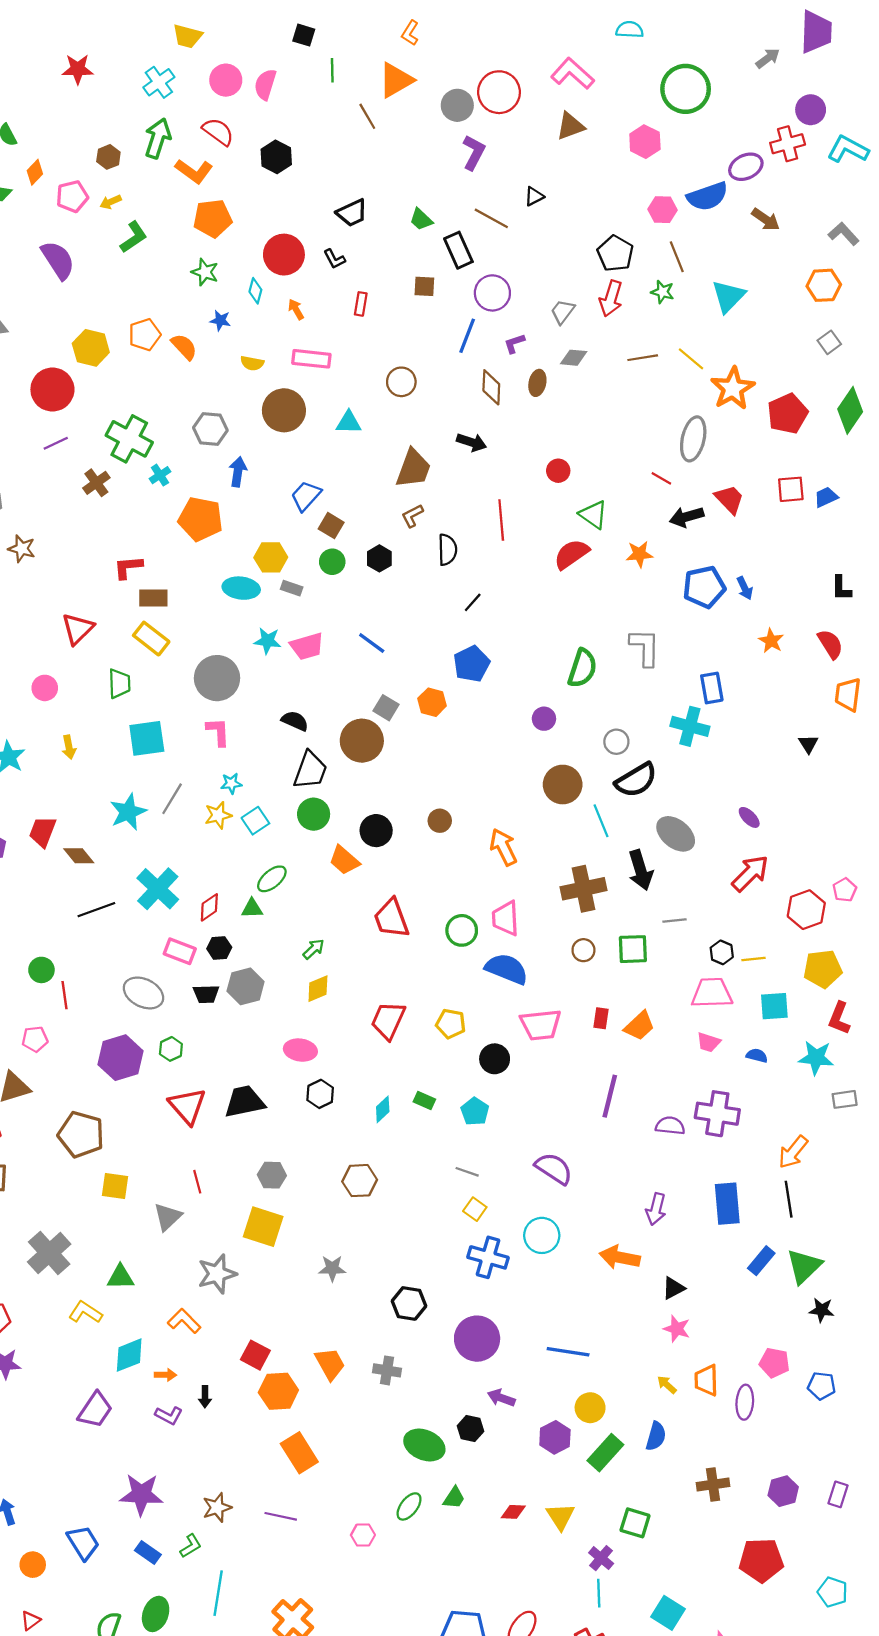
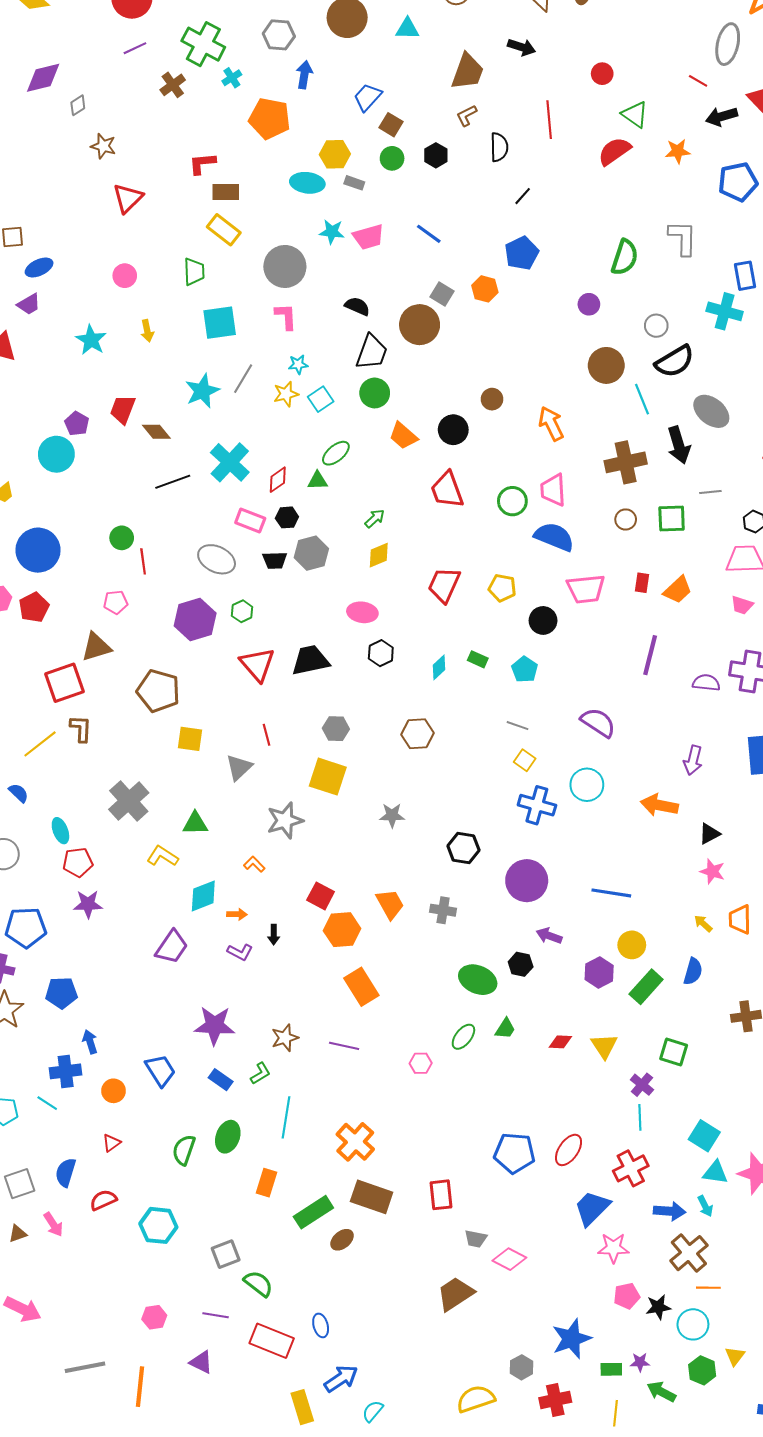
red triangle: (78, 629) -> (128, 198), moved
black circle: (376, 831) -> (453, 430), moved
orange L-shape: (184, 1321) -> (254, 864), size x0.7

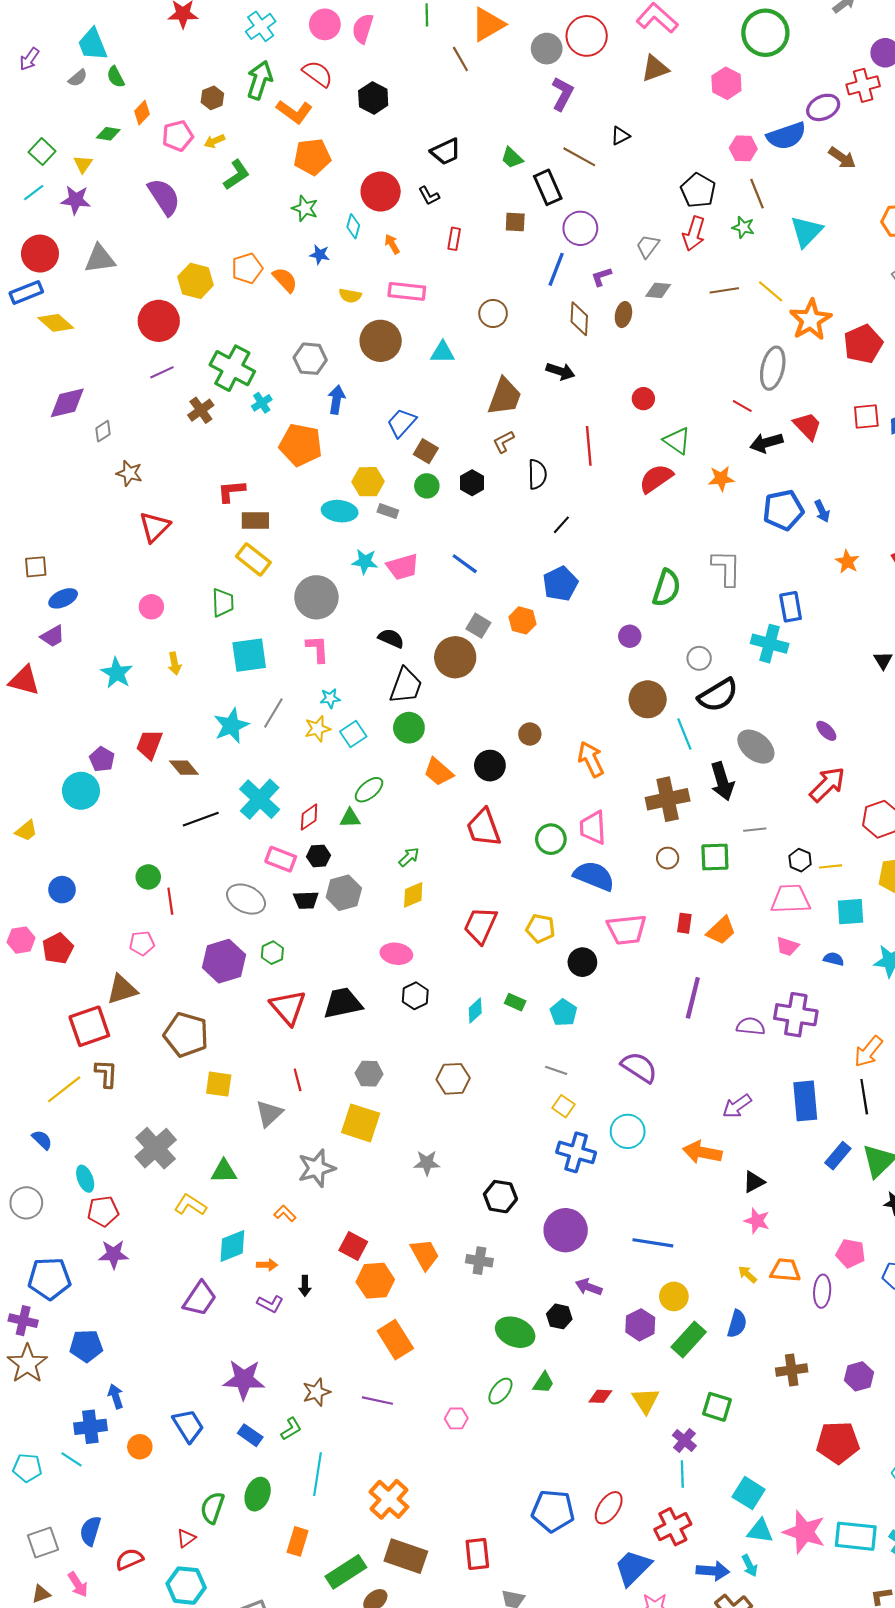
blue circle: (38, 550) -> (62, 890), size x0.6
purple arrow: (693, 760) -> (737, 1106), turned 40
orange trapezoid: (740, 919) -> (785, 1270), turned 96
red triangle: (111, 1143) -> (186, 1538), moved

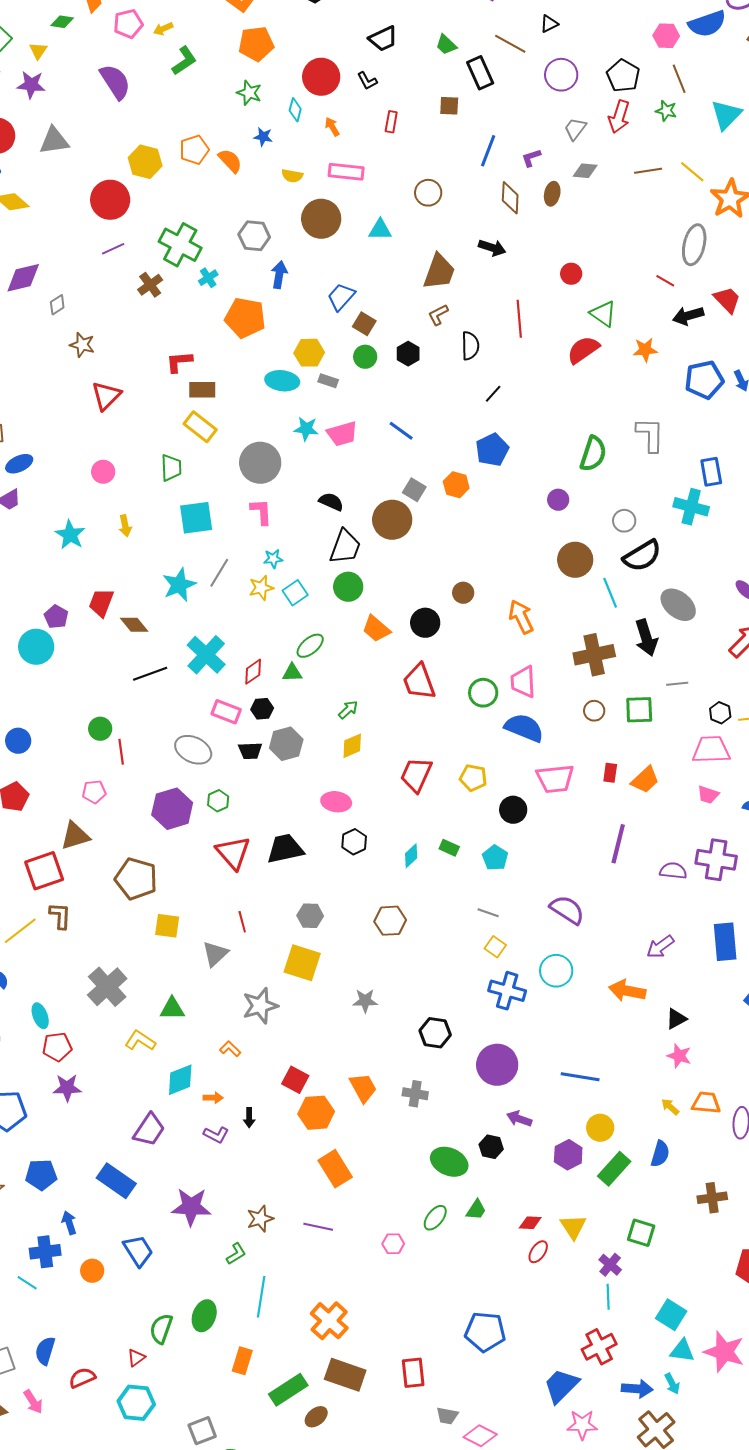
purple circle: (580, 228) -> (561, 75), moved
blue rectangle: (250, 1435) -> (116, 1181), moved, size x1.6
red ellipse: (609, 1508) -> (538, 1252), moved, size x0.7

